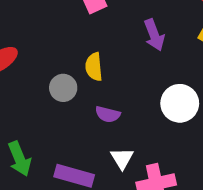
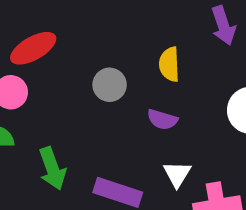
yellow semicircle: (94, 67) -> (169, 64), moved

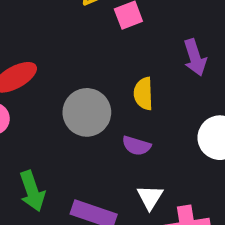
gray circle: (110, 85) -> (87, 112), size x1.5

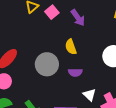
purple arrow: (195, 57) -> (78, 18), moved

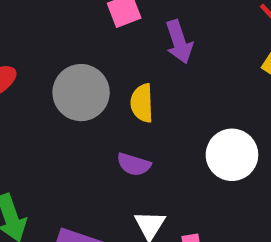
gray circle: (47, 64) -> (81, 93), moved

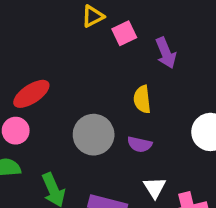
gray circle: (81, 93) -> (94, 135), moved

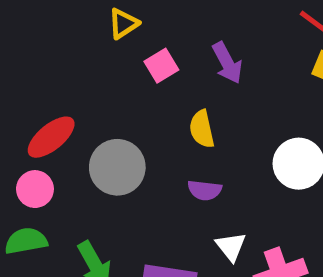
pink square: (124, 33) -> (161, 66), moved
gray circle: (94, 135) -> (117, 167), moved

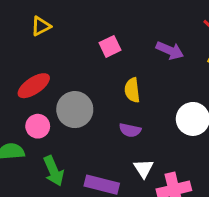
yellow triangle: (123, 24) -> (41, 26), moved
purple arrow: (227, 63) -> (170, 50), moved, turned -44
pink circle: (35, 189) -> (38, 126), moved

